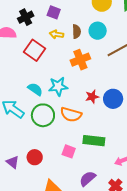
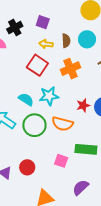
red square: (34, 50) -> (37, 65), moved

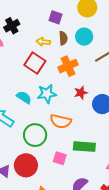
purple square: (43, 22) -> (56, 17), moved
red star: (83, 105) -> (81, 93), moved
green circle: (34, 125) -> (35, 135), moved
red circle: (27, 167) -> (26, 165), size x1.5

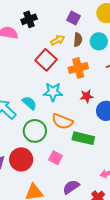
yellow arrow: (43, 42) -> (58, 40), turned 136
cyan semicircle: (24, 97) -> (29, 103), moved
green rectangle: (84, 147) -> (83, 138), moved

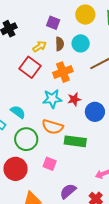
cyan star: (53, 92) -> (52, 99), moved

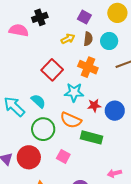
red square: (30, 67) -> (52, 70), moved
orange cross: (63, 72) -> (88, 67), turned 36
red star: (74, 99) -> (94, 106), moved

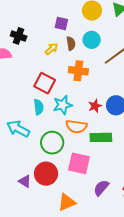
black cross: (40, 17) -> (19, 36), turned -35
cyan star: (74, 92) -> (63, 105), moved
cyan semicircle: (38, 101) -> (39, 107), moved, turned 56
pink square: (63, 156) -> (79, 163), size x1.6

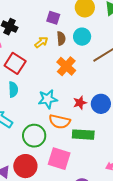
orange cross: (78, 71) -> (66, 66), turned 30
red square: (45, 83) -> (15, 63), moved
cyan semicircle: (39, 107) -> (13, 89), moved

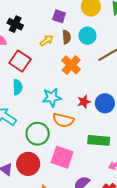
green rectangle: (83, 135) -> (99, 140), moved

